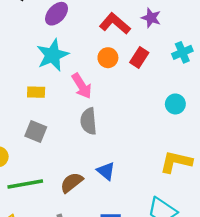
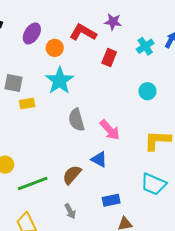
cyan star: (53, 55) -> (60, 81), moved
orange circle: (108, 58) -> (55, 48), moved
pink arrow: (82, 86) -> (110, 130), moved
gray square: (36, 131) -> (14, 83), moved

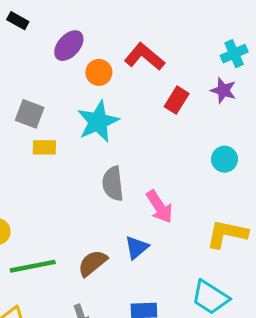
purple star: (113, 22) -> (223, 90), moved
cyan cross: (145, 46) -> (234, 54), moved
blue triangle: (99, 159) -> (137, 247), turned 42

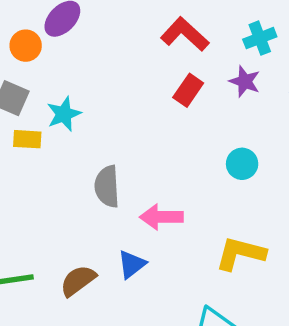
red L-shape: (144, 57) -> (185, 34), moved
orange circle: (99, 72) -> (26, 46), moved
cyan star: (98, 122) -> (64, 114), moved, size x0.7
pink arrow: (159, 207) -> (161, 217), turned 120

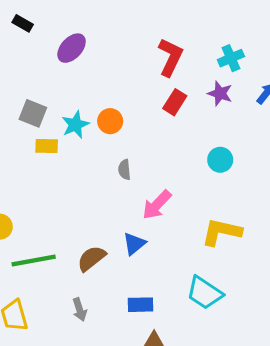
red L-shape: (185, 34) -> (170, 57), turned 75
orange circle: (26, 46) -> (110, 121), moved
gray semicircle: (107, 186) -> (124, 170), moved, size x0.6
pink arrow: (161, 217) -> (157, 205), turned -44

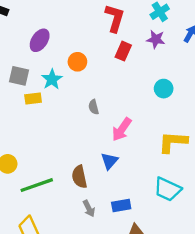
purple ellipse: (72, 48) -> (40, 40), moved
orange circle: (110, 121) -> (77, 62), moved
brown semicircle: (91, 258) -> (79, 177), turned -55
gray arrow: (80, 310) -> (89, 208), moved

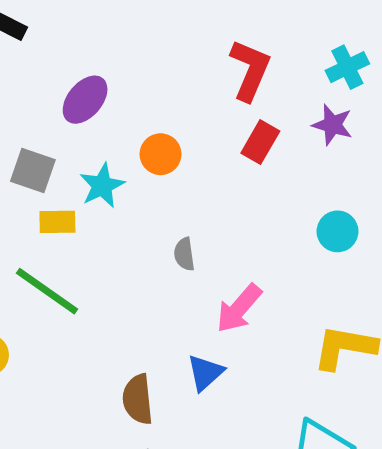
green line: (37, 185) -> (47, 291), moved, turned 48

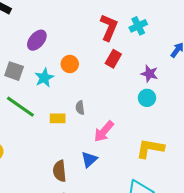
cyan cross: (347, 67) -> (138, 26), moved
purple star: (332, 125) -> (149, 74), moved
yellow rectangle: (57, 222) -> (58, 118), moved
green line: (47, 291) -> (20, 107), moved

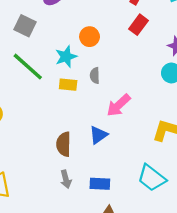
orange circle: (70, 64) -> (90, 37), moved
cyan star: (44, 78) -> (66, 57), moved

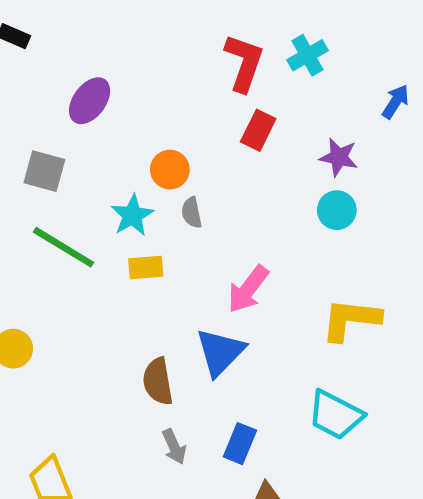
gray semicircle: (95, 75) -> (192, 213), moved
blue triangle: (98, 135) -> (220, 352), size x1.4
blue rectangle: (100, 184) -> (240, 444), turned -60

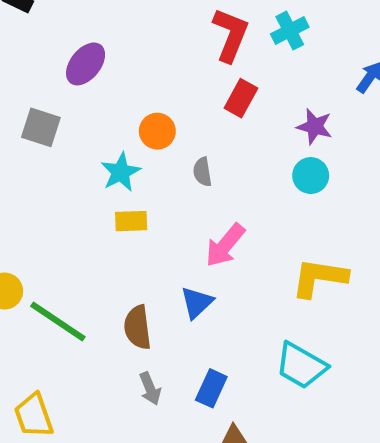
gray semicircle: (192, 213) -> (202, 172), moved
green line: (63, 247) -> (58, 321), moved
blue triangle: (220, 352) -> (197, 303), size x0.7

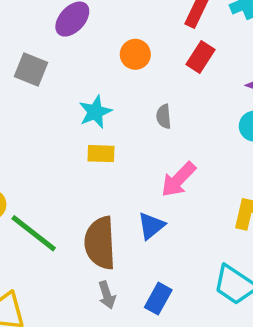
orange circle: (157, 131) -> (135, 54), moved
brown semicircle: (138, 327) -> (100, 243), size x1.4

